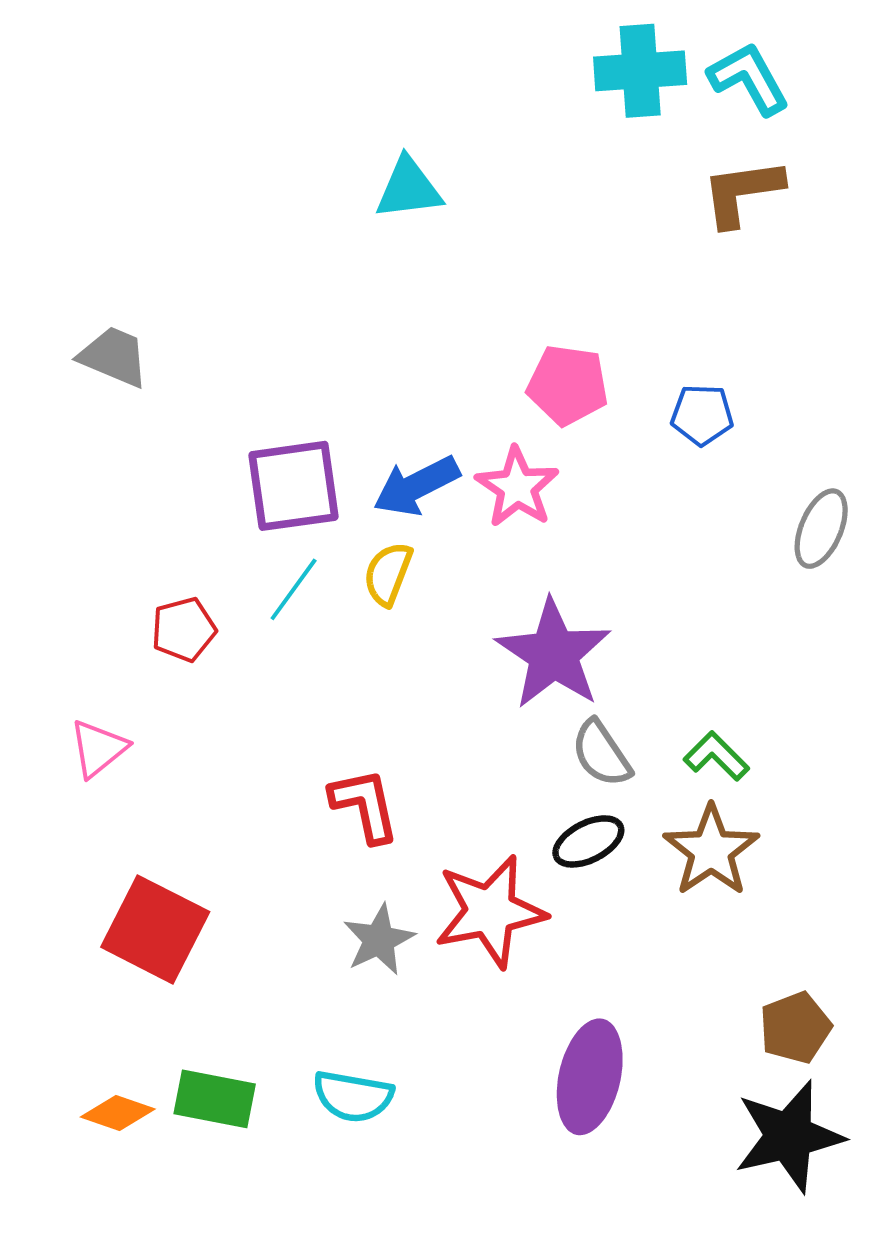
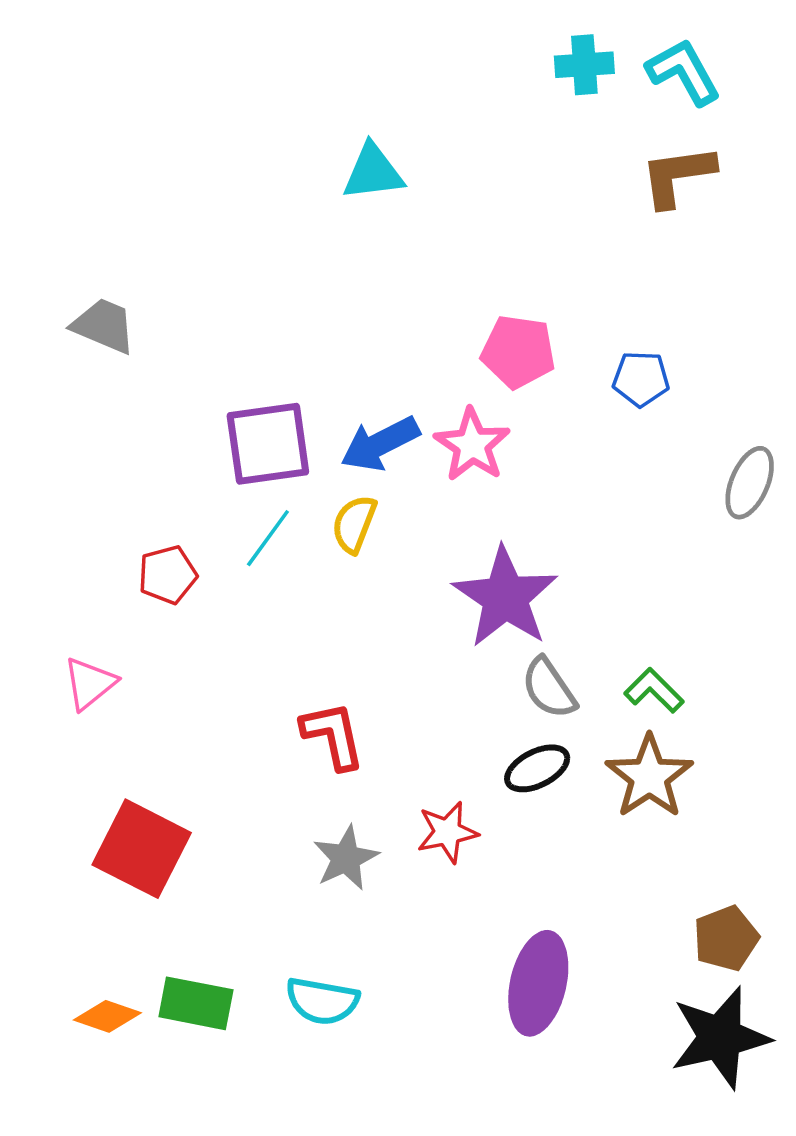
cyan cross: (640, 71) -> (584, 65), size x0.7
red star: (490, 911) -> (447, 832), size x0.6

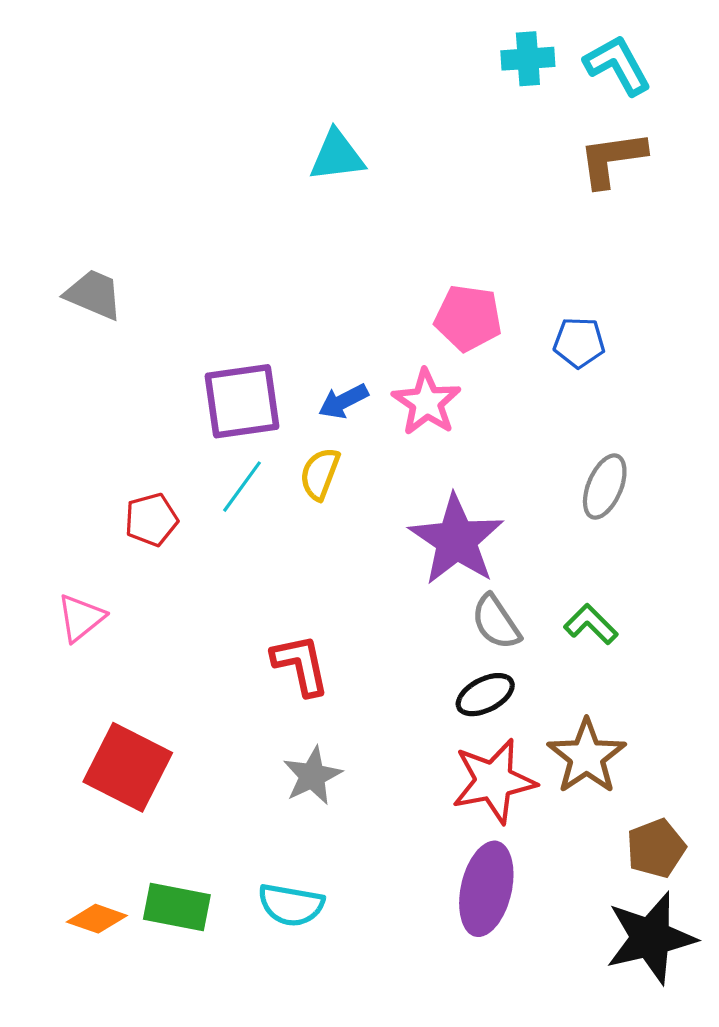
blue arrow: (380, 444) -> (343, 401), size x0.7
gray ellipse: (750, 483) -> (605, 487), moved
brown star: (649, 777) -> (587, 756), moved
red star: (447, 832) -> (494, 781), moved, size x1.5

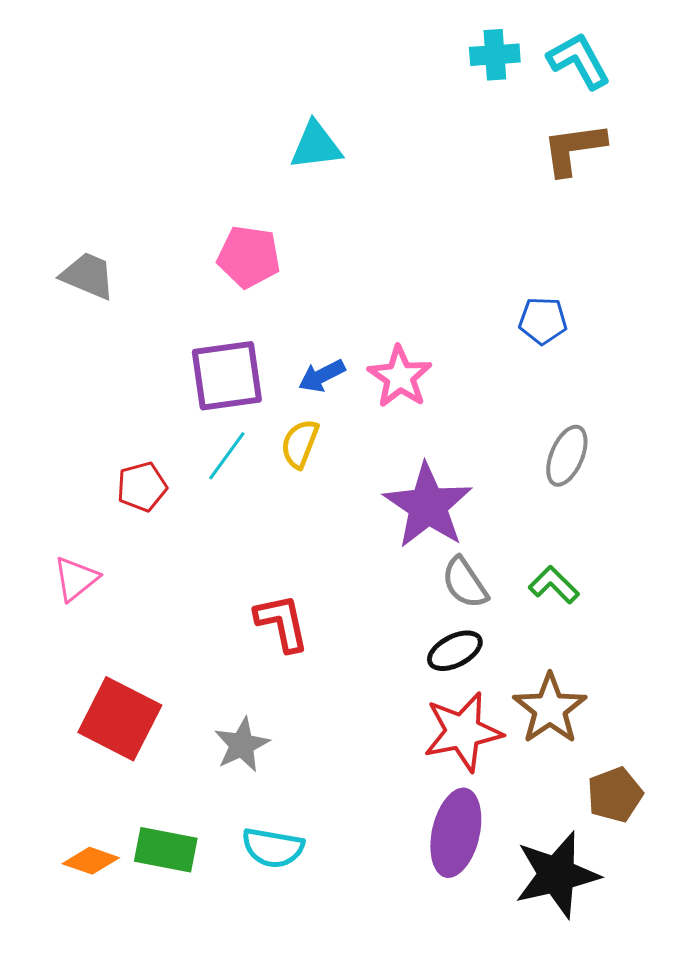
pink pentagon: (468, 318) -> (249, 257), moved
gray star: (312, 776) -> (242, 745), moved
black star: (651, 938) -> (557, 875), moved

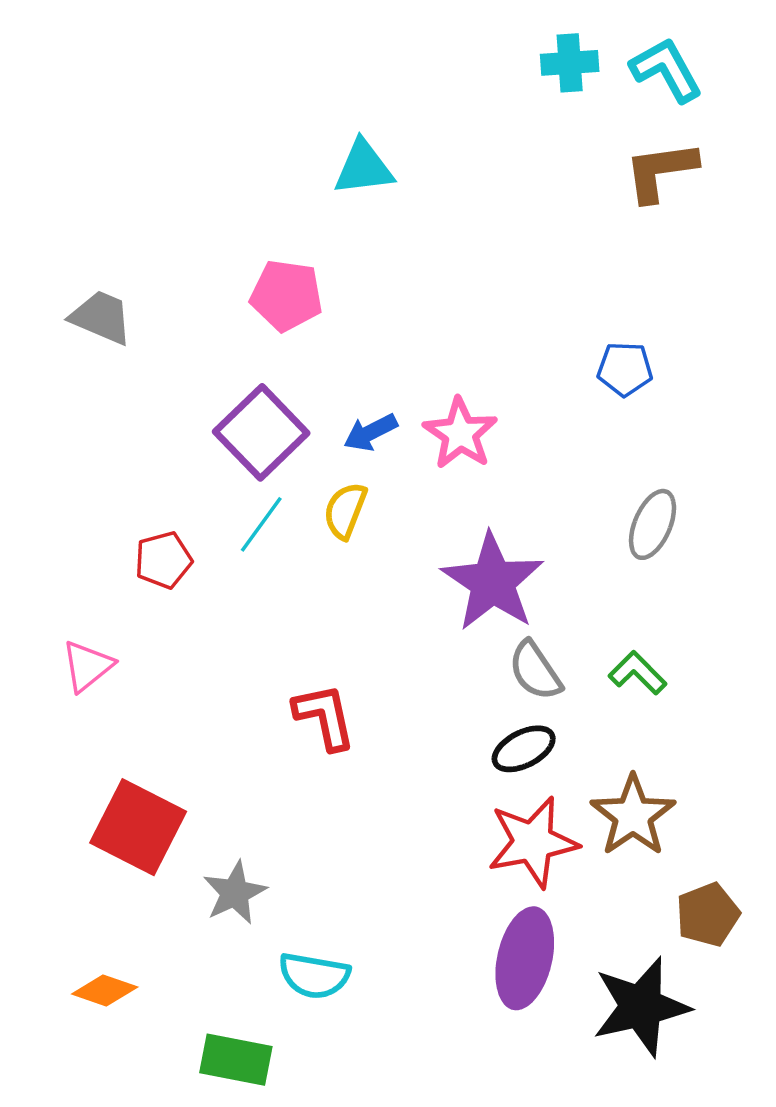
purple square: (227, 376) -> (261, 432), turned -36
gray star: (242, 745) -> (235, 893), moved
green rectangle: (166, 850) -> (236, 1060), moved

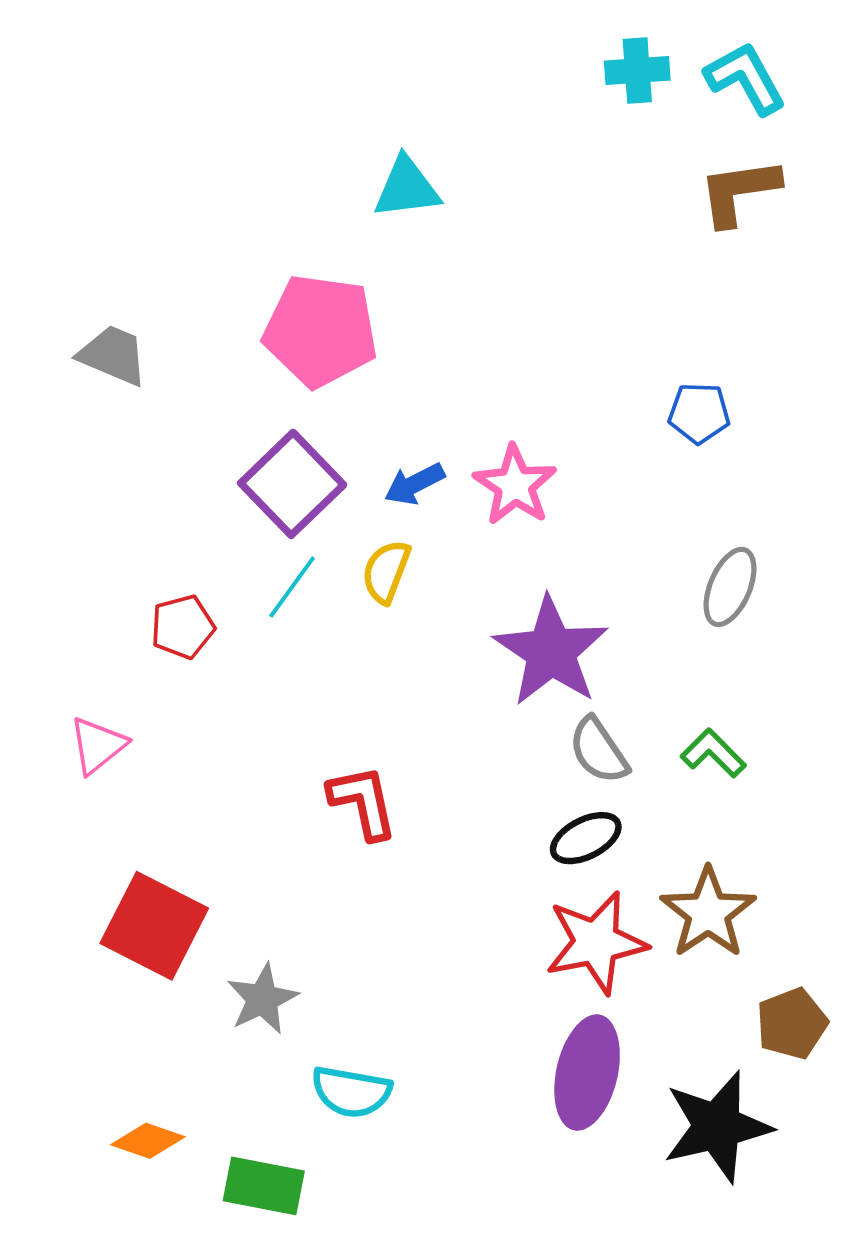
pink pentagon: (287, 295) -> (320, 331), size x1.4
orange diamond: (105, 991) -> (148, 1141), moved

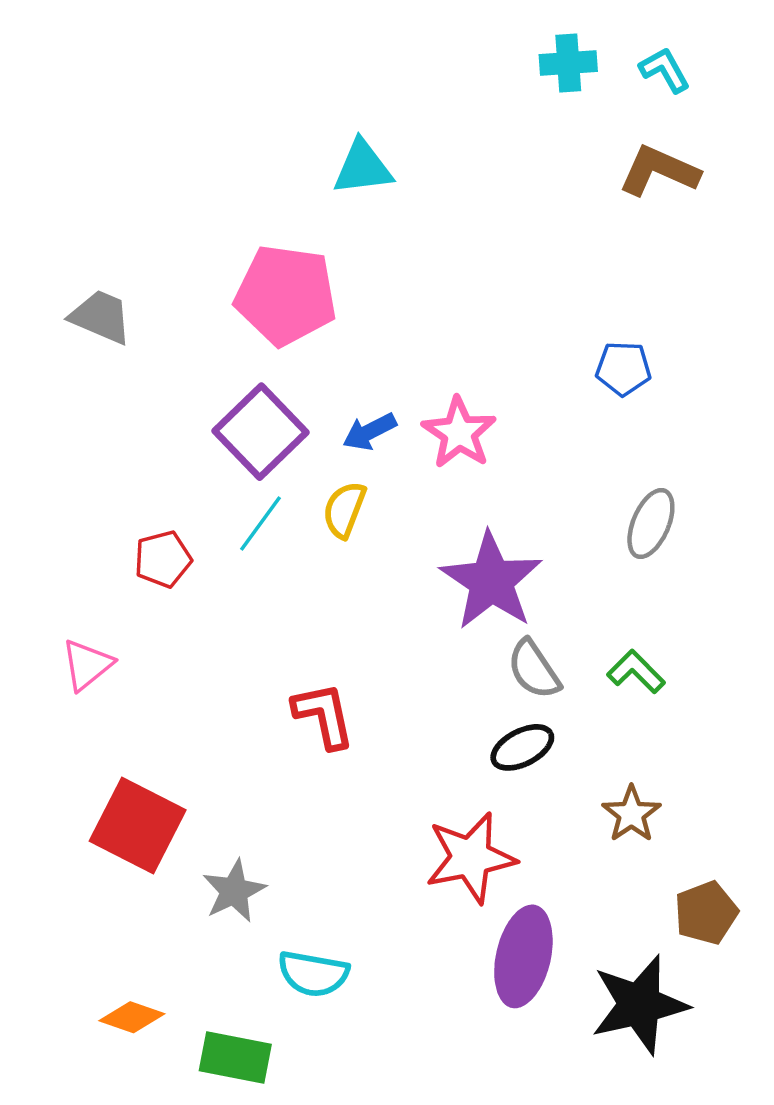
cyan L-shape: (745, 78) -> (665, 70), size x0.7
brown L-shape: (739, 192) -> (659, 171), turned 32
brown star: (708, 913) -> (631, 814), size x0.7
red star: (596, 942) -> (471, 858), moved

